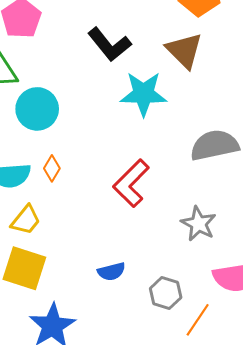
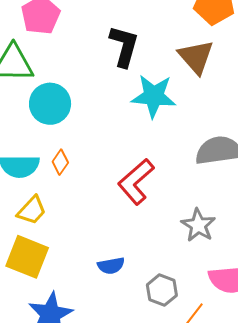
black L-shape: (109, 44) -> (124, 46), turned -129

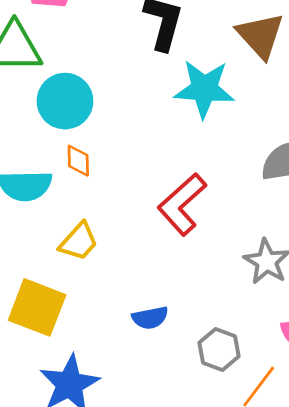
orange diamond: (60, 162) -> (78, 161), moved, turned -35
yellow trapezoid: (32, 210) -> (79, 242), moved

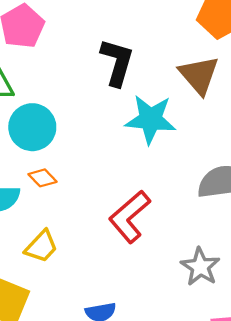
orange diamond: (78, 161) -> (43, 178), turned -44

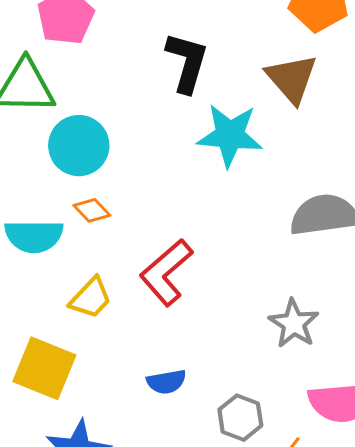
red L-shape: (130, 217) -> (166, 272), moved

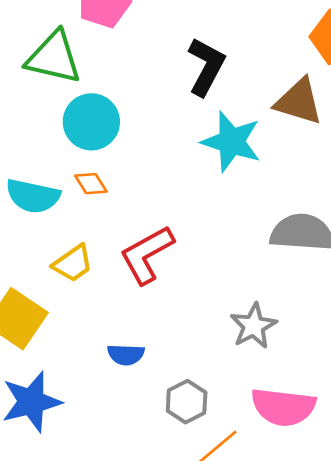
brown triangle: (292, 79) -> (299, 102), turned -44

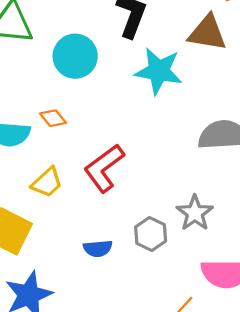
cyan circle: (91, 122) -> (75, 56), moved
gray hexagon: (187, 402) -> (151, 234), moved

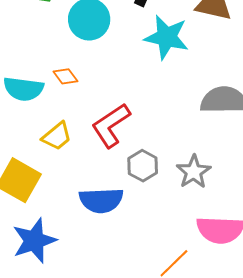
gray hexagon: (151, 234) -> (143, 166), moved
blue semicircle: (98, 248) -> (101, 200), size x1.6

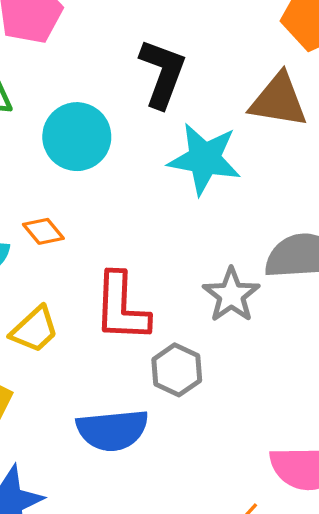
red L-shape: (111, 125) -> (121, 307), turned -51
gray star: (194, 172) -> (231, 295), moved

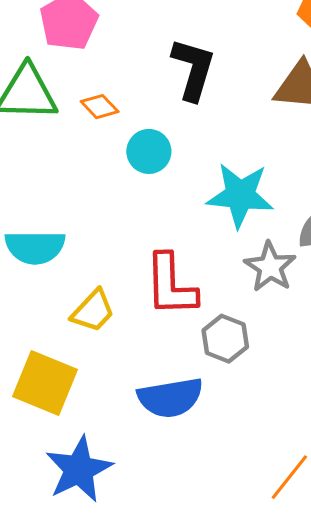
cyan circle: (77, 137) -> (149, 151), moved, size x0.7
cyan star: (204, 159) -> (240, 195), moved
orange diamond: (43, 231) -> (100, 107), moved

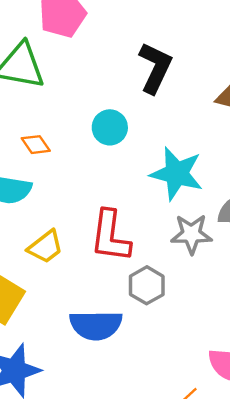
orange diamond: (100, 107) -> (36, 145), moved
gray star: (270, 267) -> (191, 234), turned 30

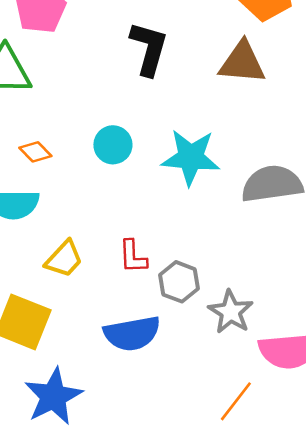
cyan circle: (110, 127) -> (113, 145), moved
gray star: (191, 234) -> (231, 312), moved, turned -30
red L-shape: (110, 236) -> (133, 257), moved, size x0.6

